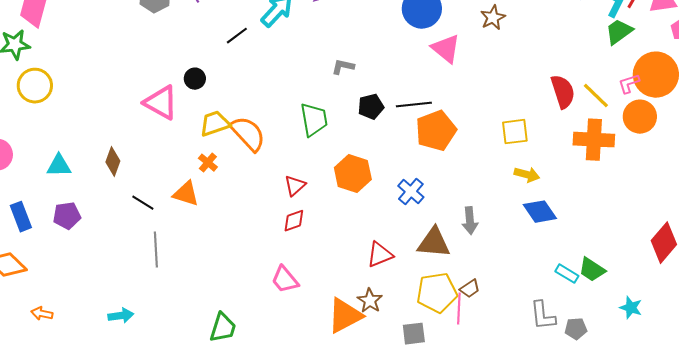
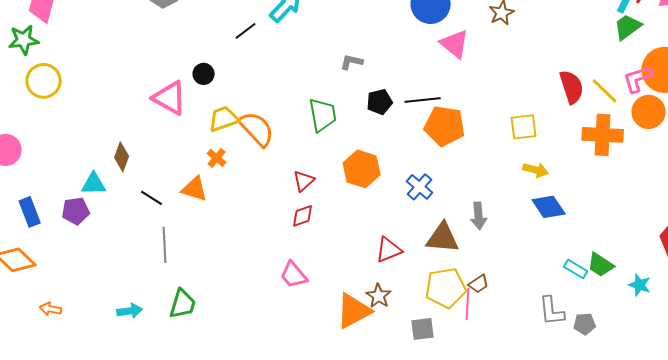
pink L-shape: (629, 84) -> (638, 79), size x1.4
orange pentagon: (436, 131) -> (445, 126), turned 30
cyan triangle: (59, 166) -> (94, 184), moved
cyan star: (631, 308) -> (640, 285), moved
green trapezoid: (223, 328) -> (183, 304), moved

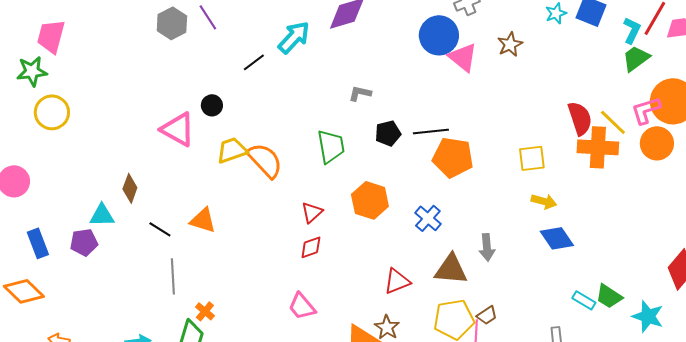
pink triangle: (455, 44) -> (463, 57), moved
orange cross: (603, 135) -> (598, 147), moved
orange cross: (217, 158) -> (205, 311), moved
cyan star: (640, 285) -> (648, 316), size x1.4

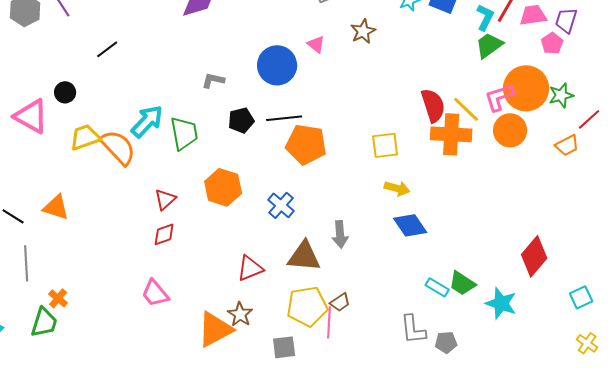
blue circle: (439, 35) -> (277, 65), moved
cyan arrow: (294, 37) -> (147, 121), moved
pink triangle: (463, 57) -> (316, 44), size x0.6

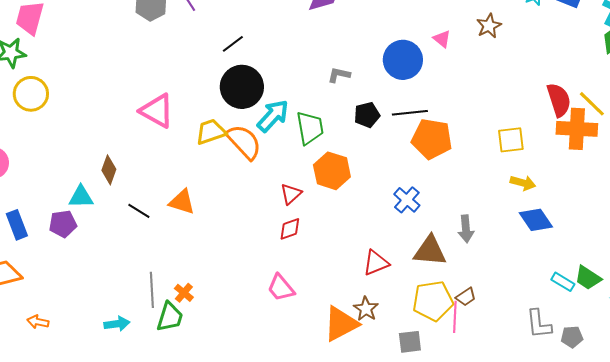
black circle: (65, 92) -> (242, 87), moved, size x2.0
orange hexagon: (223, 187) -> (332, 171), moved
gray line: (26, 263) -> (152, 290), moved

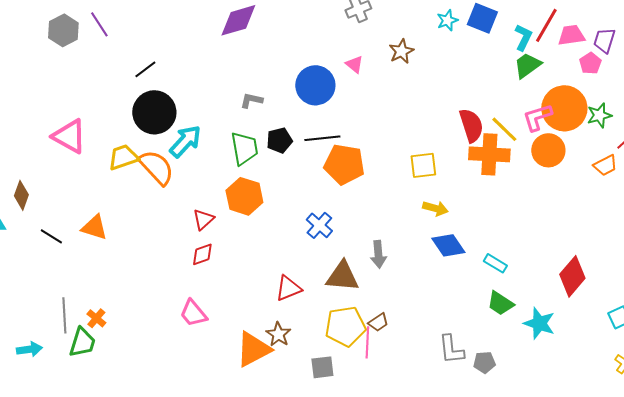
green trapezoid: (310, 128) -> (244, 148), moved
cyan rectangle: (563, 282) -> (495, 263), moved

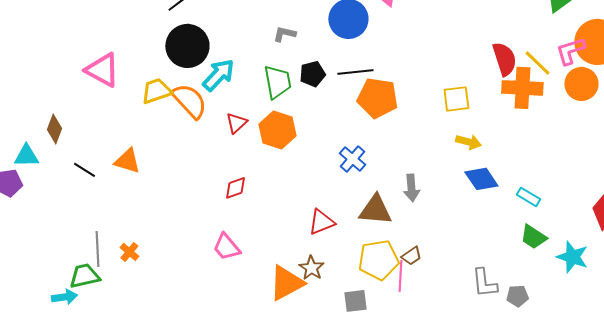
red triangle: (203, 219) -> (236, 123), moved
green trapezoid: (82, 342) -> (84, 276), moved, turned -120
cyan arrow: (29, 349) -> (64, 297), moved

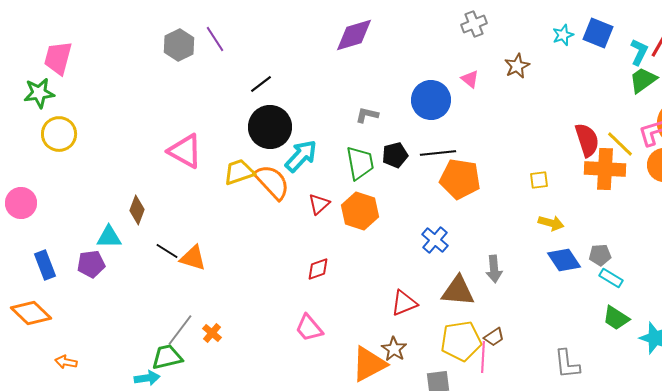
yellow square: (456, 99) -> (539, 180), size x0.7
orange triangle: (127, 161) -> (193, 258), moved
gray line: (97, 249) -> (180, 330), turned 40
gray pentagon: (517, 296) -> (600, 255), moved

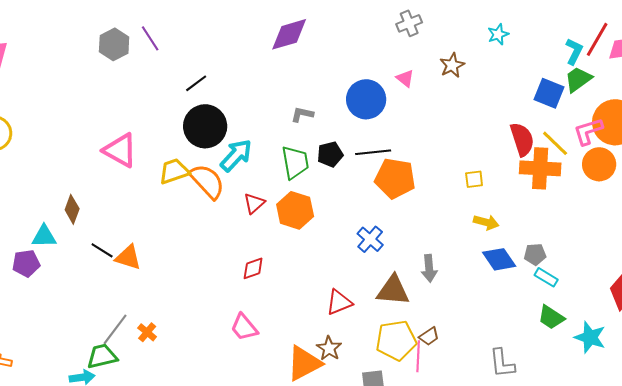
blue square: (598, 33) -> (549, 93), moved

